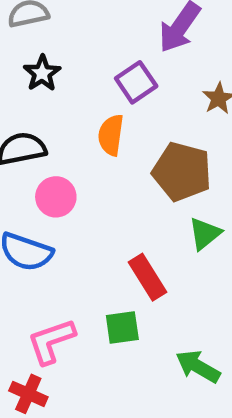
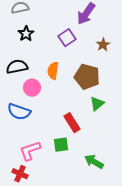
orange semicircle: (111, 135) -> (53, 71), moved

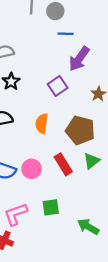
pink circle: (32, 88) -> (32, 169), moved
red rectangle: (72, 123) -> (63, 164), moved

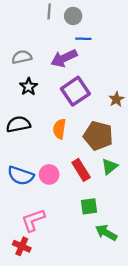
purple arrow: (79, 59) -> (64, 58), moved, turned 30
purple square: (58, 86) -> (75, 91), size x1.4
green square: (51, 207) -> (89, 206), moved

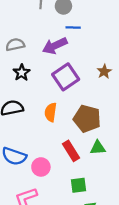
brown star: (116, 99) -> (104, 71), moved
green triangle: (110, 166) -> (98, 148), turned 35
pink circle: (49, 174) -> (41, 167), moved

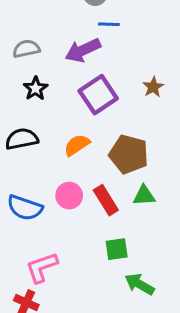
orange semicircle: (51, 112) -> (77, 145), turned 48
pink circle: (41, 167) -> (69, 196), moved

